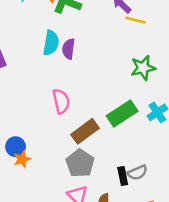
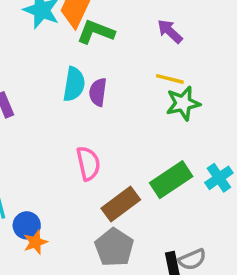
yellow line: (136, 20) -> (170, 79), moved
green star: (143, 68) -> (183, 103), moved

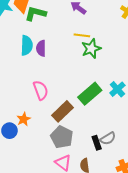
orange star: (35, 242) -> (24, 119), moved

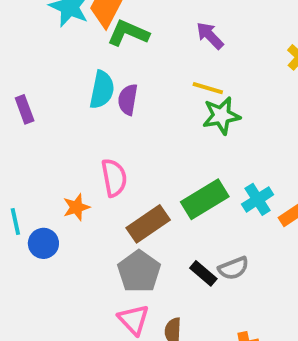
orange star: (24, 119) -> (76, 207), moved
gray semicircle: (108, 138) -> (233, 268), moved
black rectangle: (97, 143) -> (203, 273), moved, turned -40

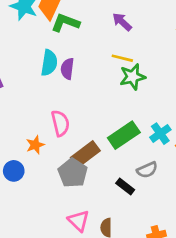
gray semicircle: (233, 268) -> (147, 170), moved
gray pentagon: (139, 272) -> (73, 173), moved

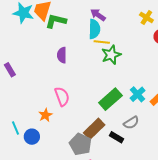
cyan semicircle: (49, 63) -> (94, 29), moved
brown rectangle: (85, 154) -> (94, 129), moved
gray pentagon: (73, 173) -> (80, 144), moved

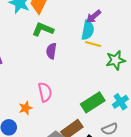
purple arrow: (98, 15) -> (94, 17), turned -84
green L-shape: (56, 21) -> (43, 29), moved
green star: (111, 55) -> (116, 60), moved

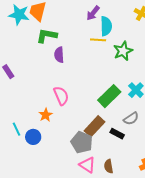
cyan semicircle: (88, 30) -> (106, 26), moved

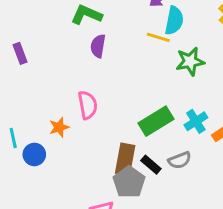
brown rectangle: (95, 126) -> (125, 159), turned -45
black rectangle: (117, 134) -> (151, 165), moved
gray pentagon: (82, 142) -> (129, 182), moved

